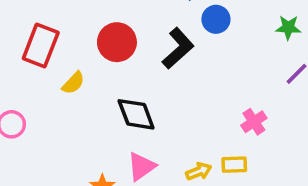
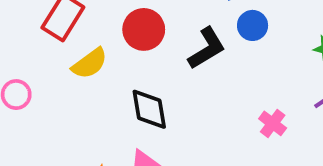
yellow semicircle: (73, 83) -> (90, 63), size x1.4
pink cross: (254, 122) -> (273, 123), moved, turned -30

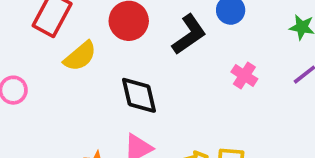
pink cross: (273, 123) -> (244, 75), moved

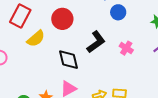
black L-shape: (189, 34) -> (96, 42), moved

